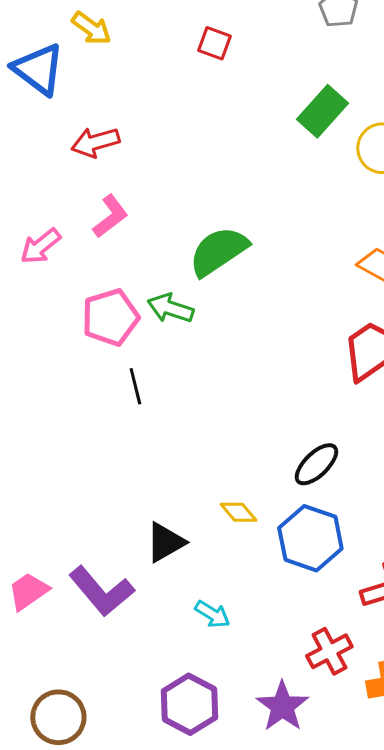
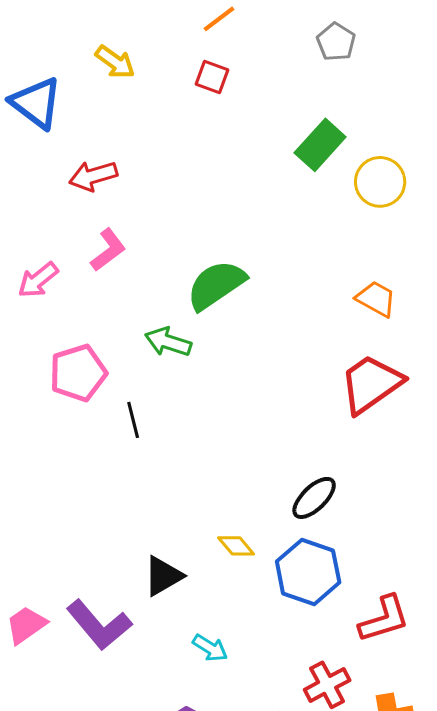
yellow arrow: (91, 28) -> (115, 62), moved
pink pentagon: (110, 317) -> (78, 373), moved

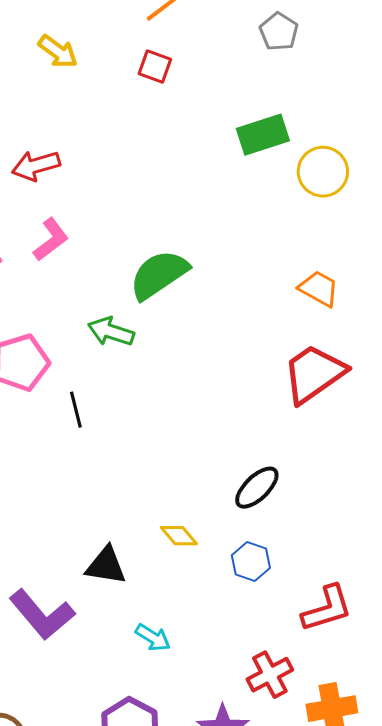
green rectangle: (320, 145) -> (263, 135), turned 30
blue hexagon: (308, 572) -> (251, 562), size x0.6
black triangle: (163, 576) -> (106, 566), turned 39

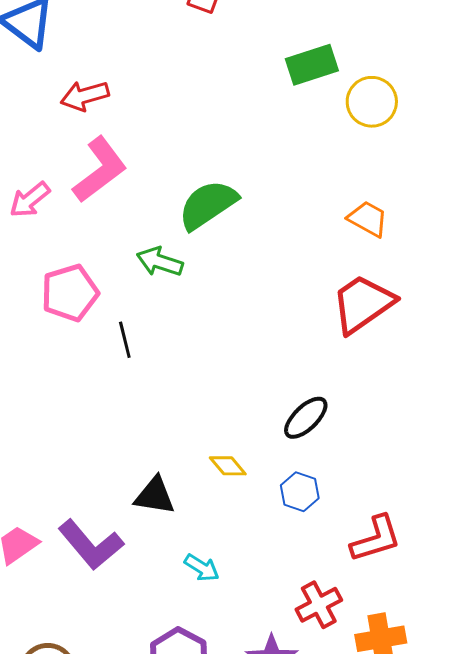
pink L-shape: (51, 240) -> (100, 170), size x1.5

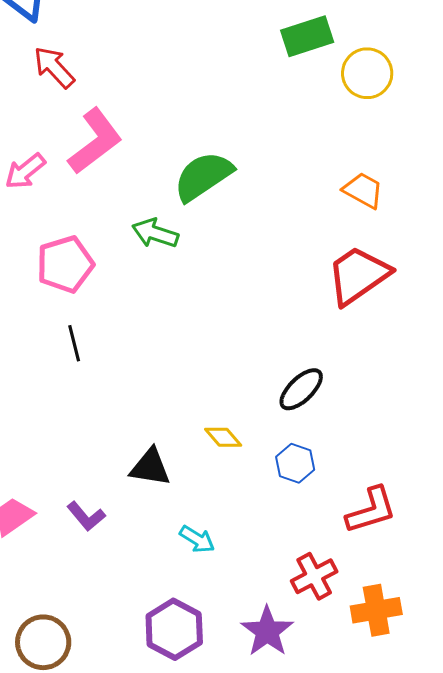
red arrow: (85, 96) -> (54, 67), moved, turned 63
black line: (125, 340) -> (74, 343), moved
purple L-shape: (91, 545) -> (86, 516), size x0.6

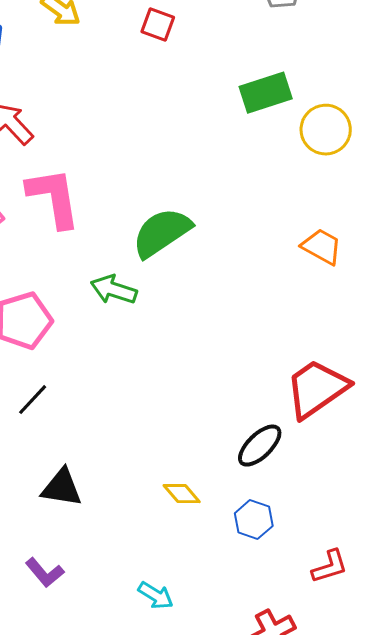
pink L-shape: (95, 141) -> (54, 198), turned -62
red trapezoid: (358, 275) -> (317, 389), moved
black line: (74, 343) -> (33, 400), turned 57
black triangle: (150, 467) -> (62, 488), moved
red L-shape: (371, 510) -> (330, 567), size x0.7

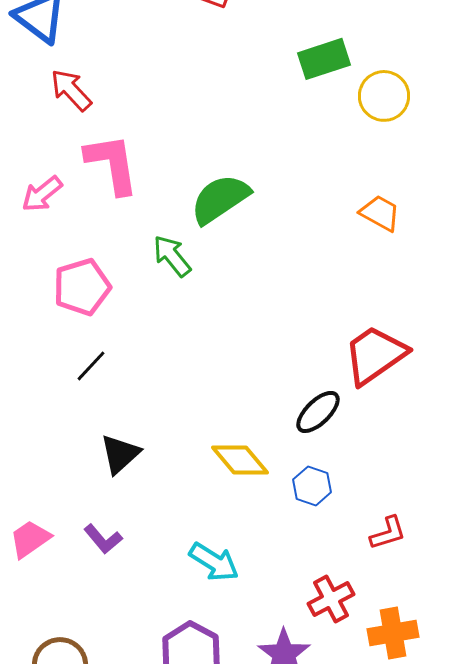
green arrow: (114, 290) -> (172, 256), turned 33
black triangle: (62, 488) -> (120, 454), turned -51
yellow diamond: (182, 494) -> (240, 460), size x1.5
cyan arrow: (156, 596) -> (214, 562), size x1.4

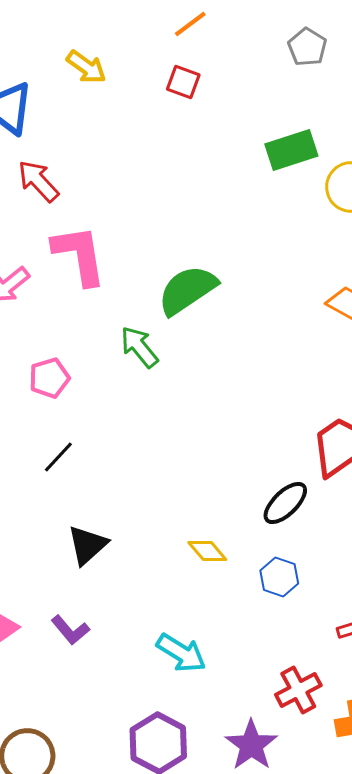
pink pentagon: (82, 287) -> (49, 378), size x0.7
yellow diamond: (240, 460) -> (207, 551), size x0.7

